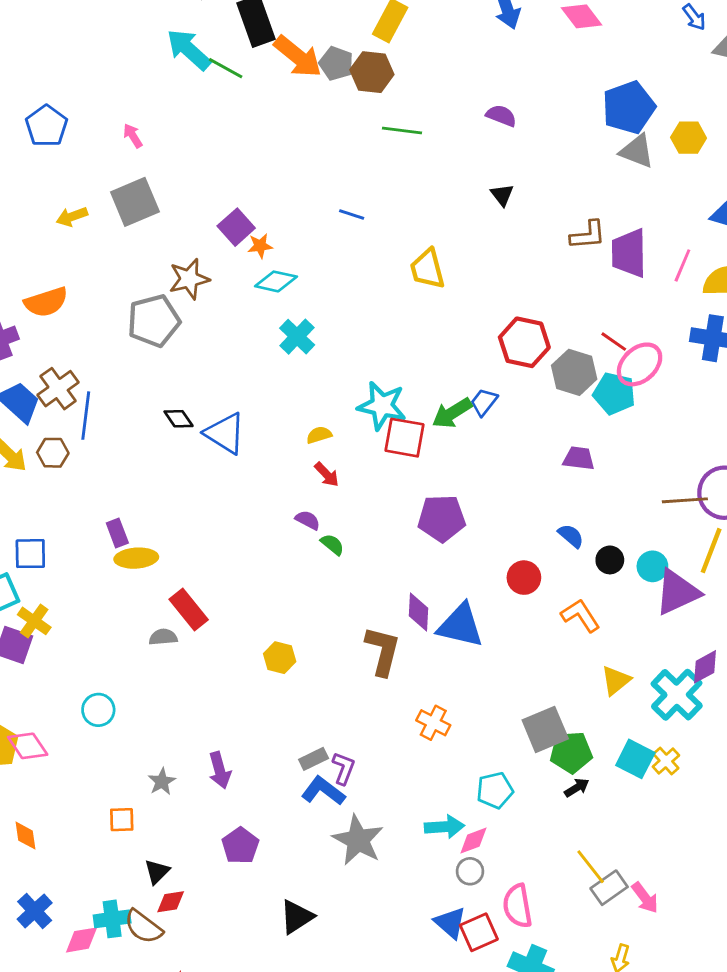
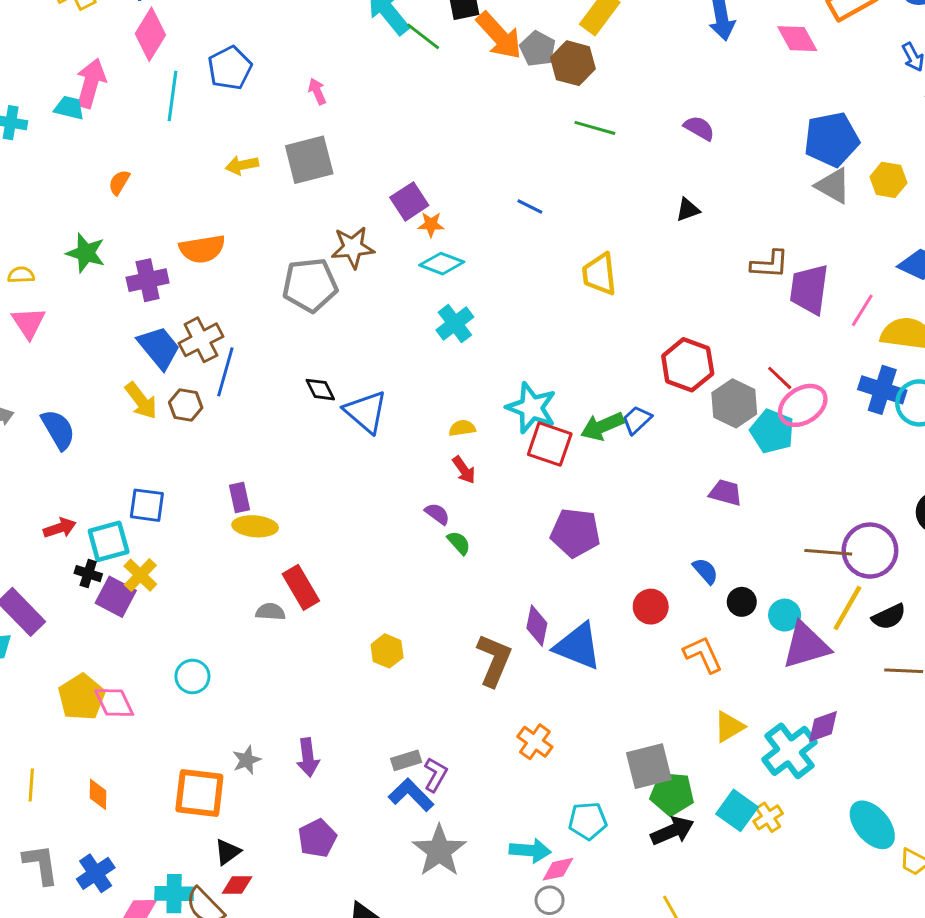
black triangle: (502, 195) -> (688, 210), turned 40
black arrow: (577, 788) -> (672, 831), size x1.6
orange square: (122, 820) -> (199, 793), size x1.8

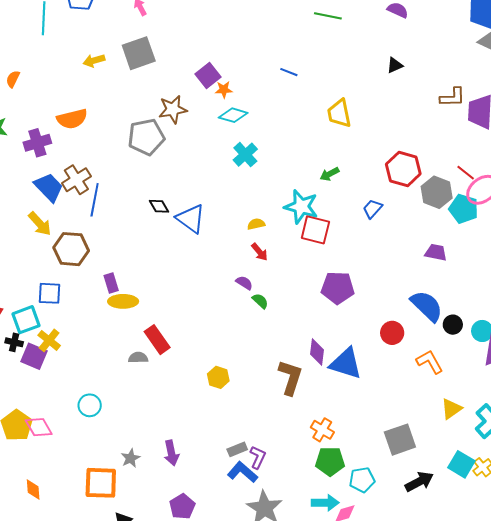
brown hexagon: (186, 405) -> (71, 249), moved, size x1.6
green arrow: (602, 426) -> (329, 174), moved, size x0.7
blue semicircle: (705, 571) -> (427, 306), size x1.8
green pentagon: (672, 794) -> (330, 461), moved

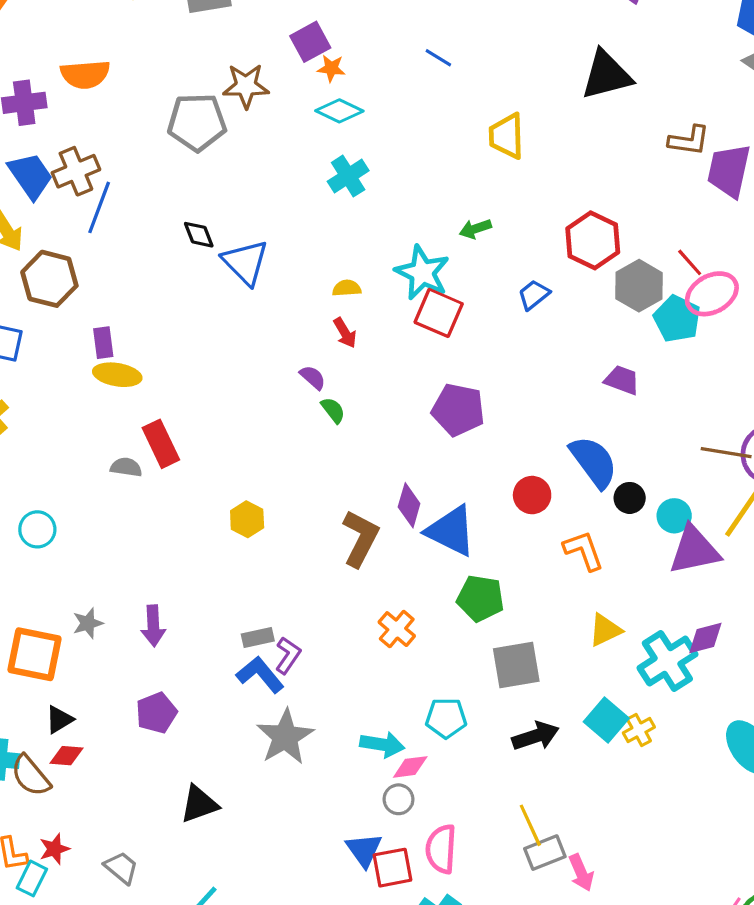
black triangle: (395, 65) -> (606, 75), size x2.0
green pentagon: (330, 461) -> (480, 598), moved

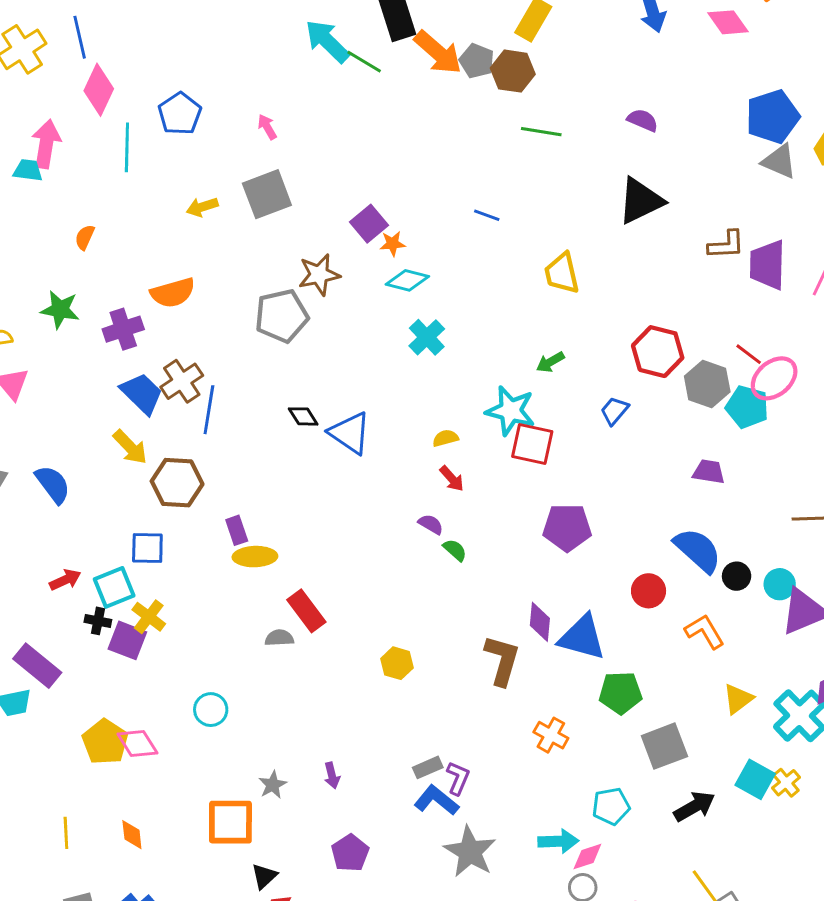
purple arrow: (153, 626) -> (332, 775), size x0.7

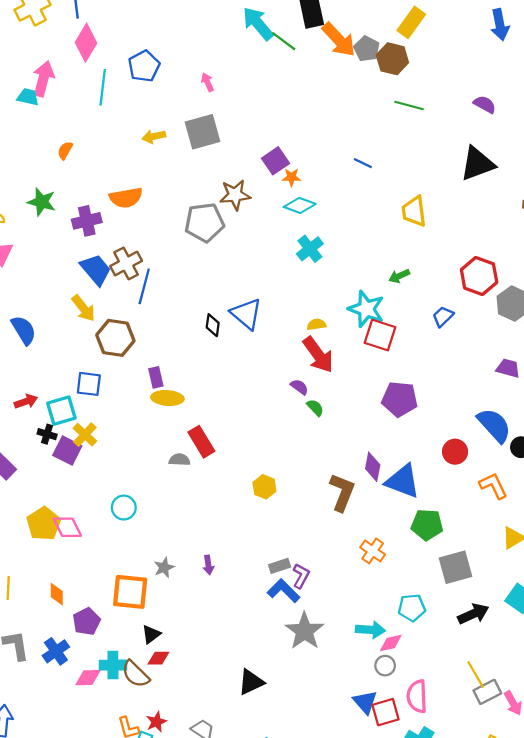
black diamond: (303, 416) -> (213, 325), moved, turned 35
red arrow: (452, 479) -> (318, 355), size x1.8
purple pentagon: (350, 853) -> (87, 621), moved

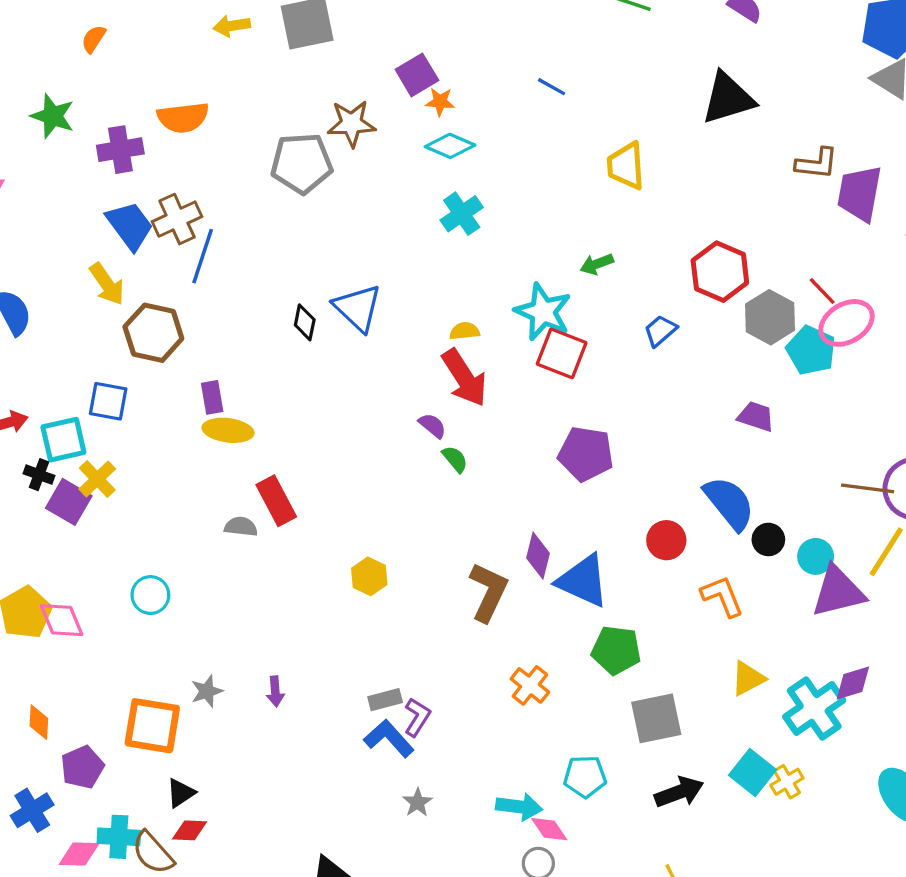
gray star: (305, 631) -> (417, 802), size x0.5
pink diamond: (391, 643) -> (549, 829), turned 65

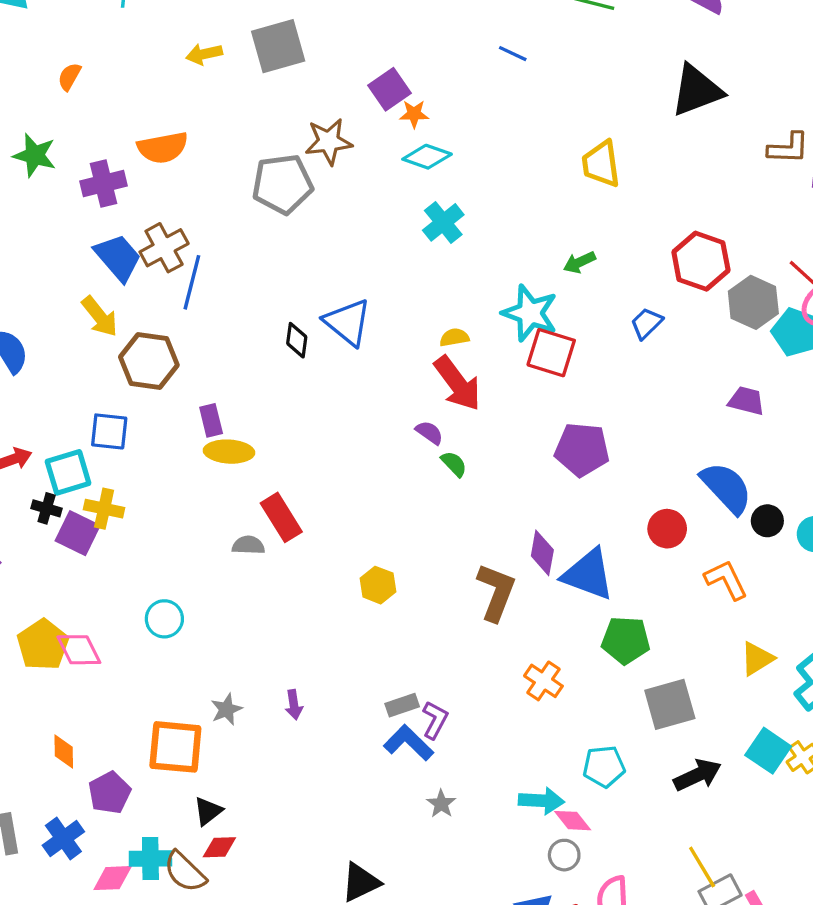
blue line: (552, 87) -> (513, 54), moved
yellow cross: (97, 479) -> (104, 509), turned -30

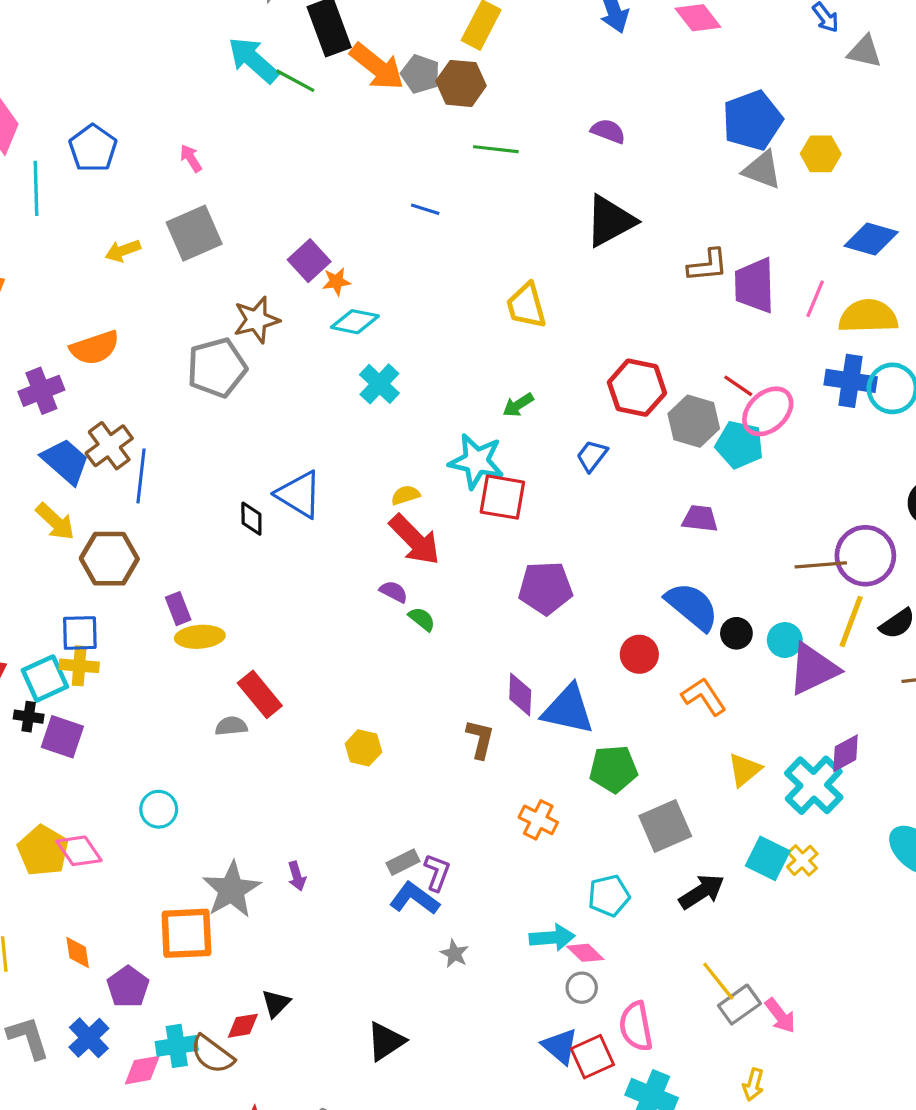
yellow cross: (104, 509) -> (79, 666), moved
brown L-shape: (496, 592) -> (480, 739), size x0.7
gray star: (226, 709) -> (231, 890), size x1.8
black triangle: (208, 811) -> (276, 1003), moved

